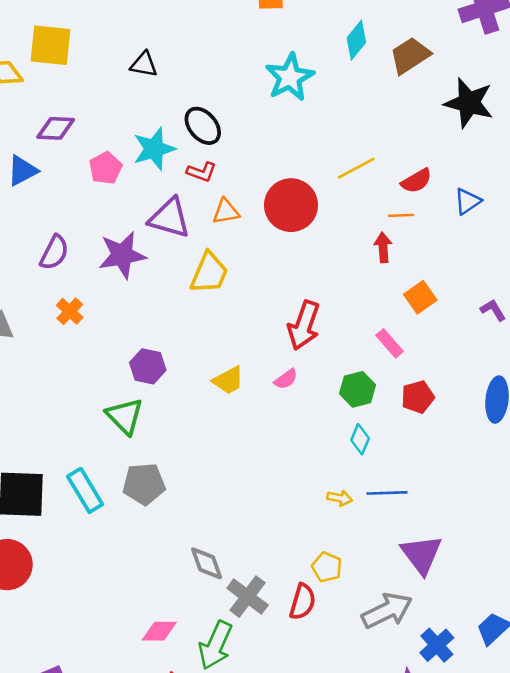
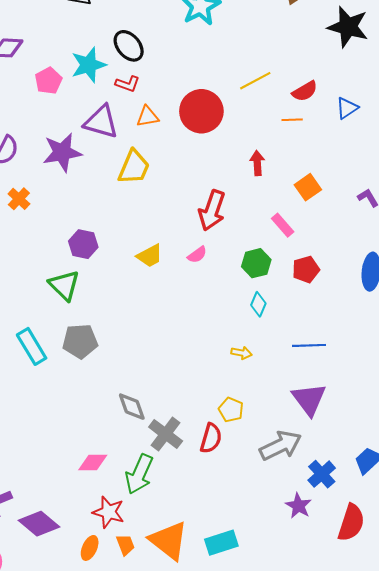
red arrow: (383, 247) -> (257, 163), moved
blue line: (387, 493) -> (309, 345), moved

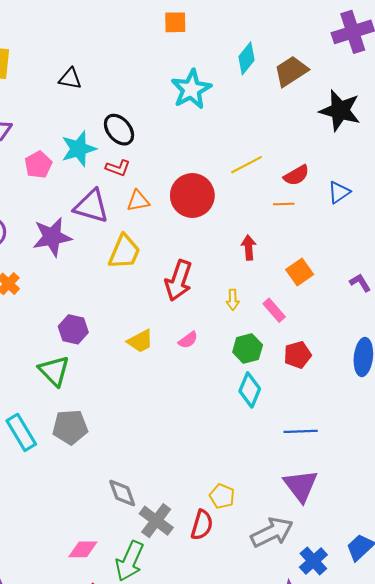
red arrow: (212, 210) -> (179, 281), moved
cyan diamond: (258, 304) -> (250, 390), size x1.4
yellow arrow: (241, 353) -> (233, 300), moved, turned 78

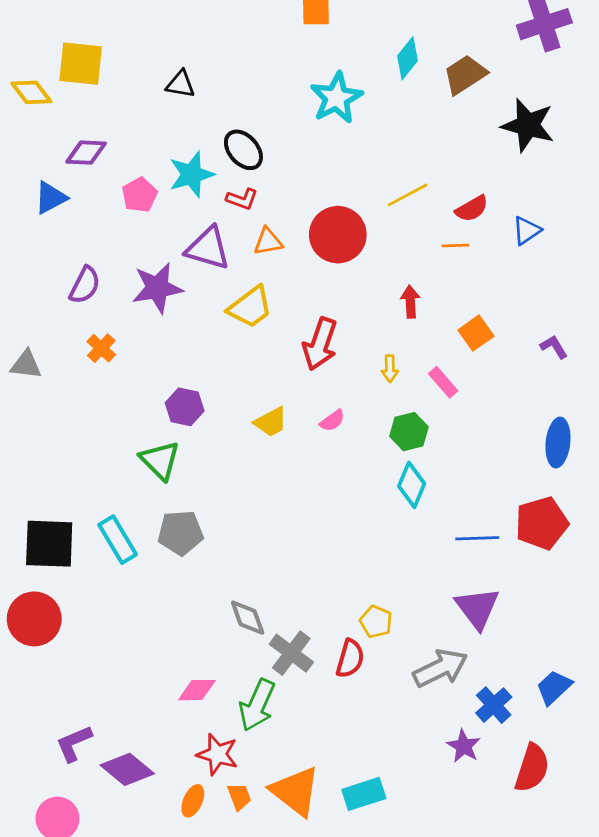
yellow trapezoid: (124, 252) -> (250, 307), turned 30
red pentagon: (298, 355) -> (542, 523), moved, size x1.5

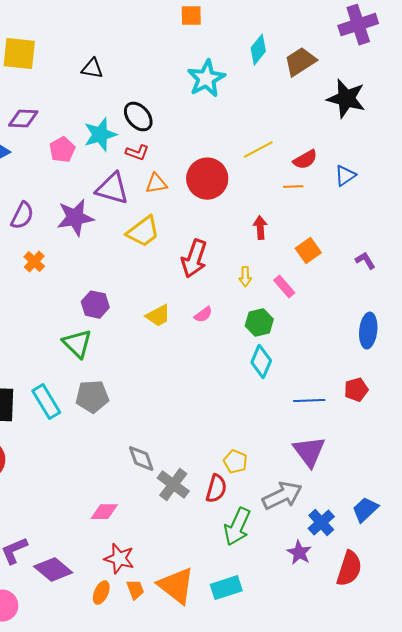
red pentagon: (542, 523) -> (356, 390), size x0.6
green arrow: (257, 705) -> (237, 527), moved

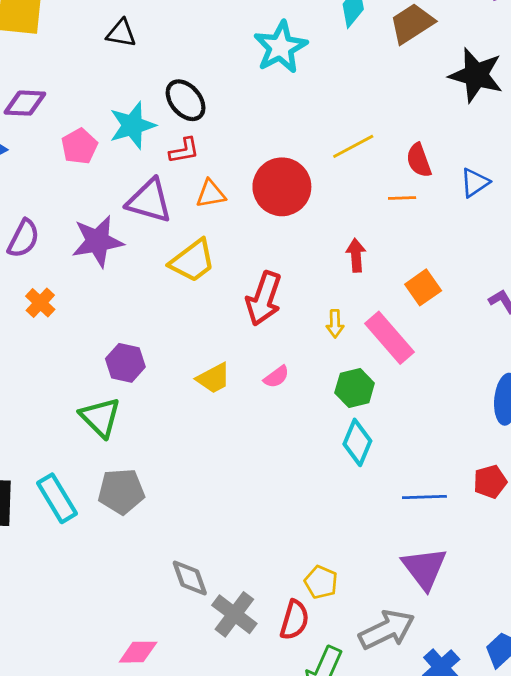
red L-shape: (137, 153) -> (184, 151), turned -30
red semicircle: (305, 160) -> (419, 160), turned 100
pink rectangle: (284, 287) -> (389, 338), size x1.6

